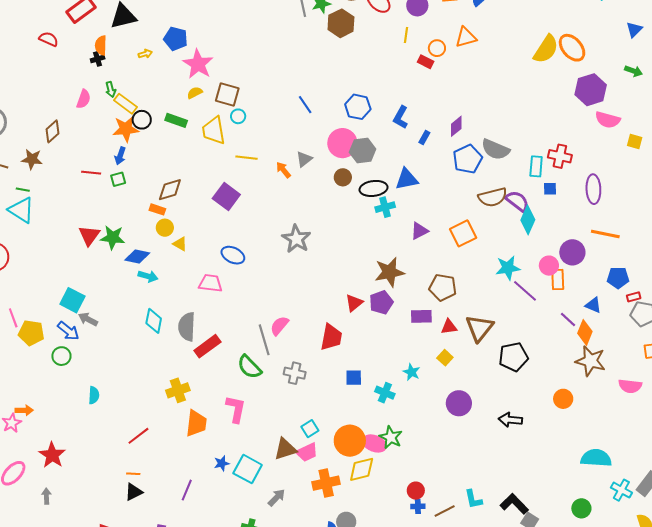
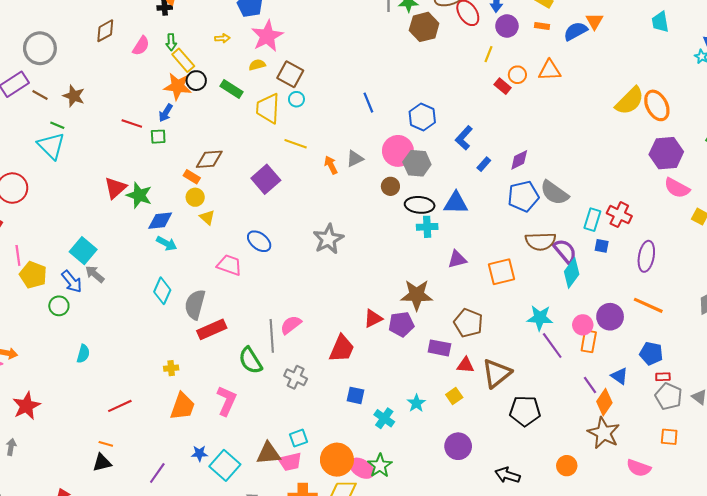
yellow arrow: (145, 54) -> (222, 38), moved
brown diamond: (52, 131) -> (105, 31), moved
blue diamond: (137, 256) -> (160, 221), turned -30
yellow cross: (178, 390) -> (171, 368), size x0.6

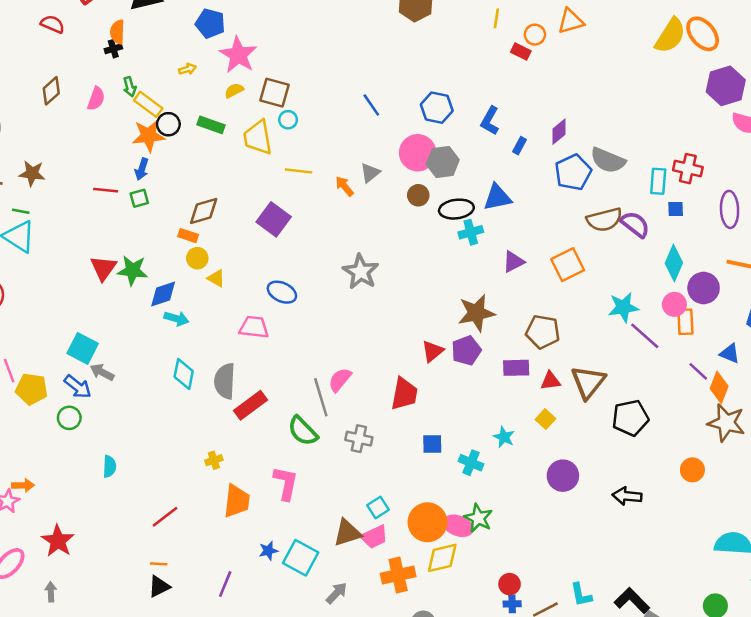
cyan diamond: (572, 273) -> (674, 263), moved

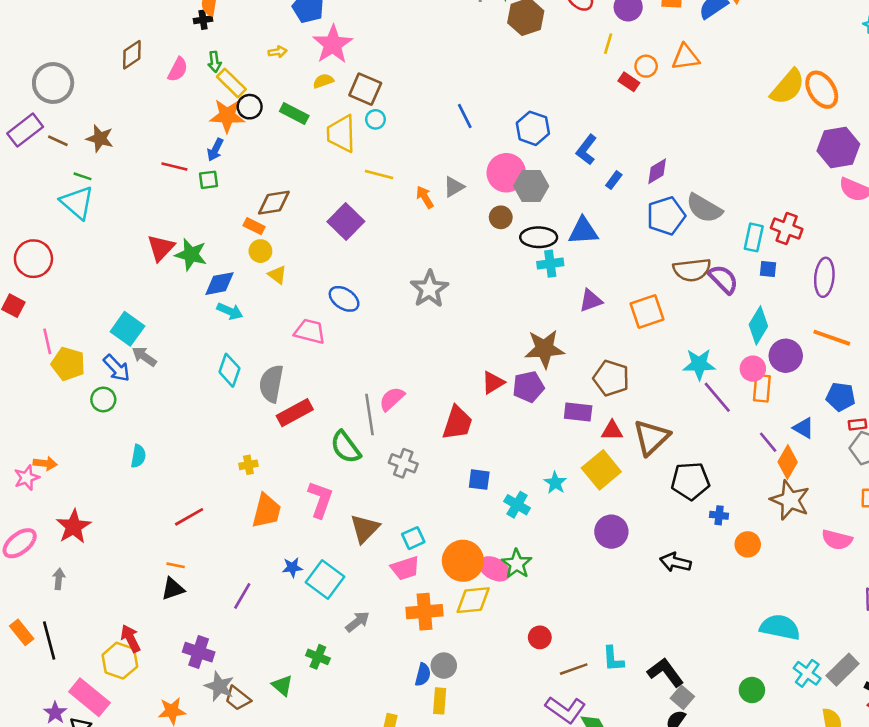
yellow square: (545, 419) -> (601, 470), size x1.8
brown triangle: (347, 533) -> (365, 529), moved, turned -36
blue cross: (512, 604) -> (719, 515), moved

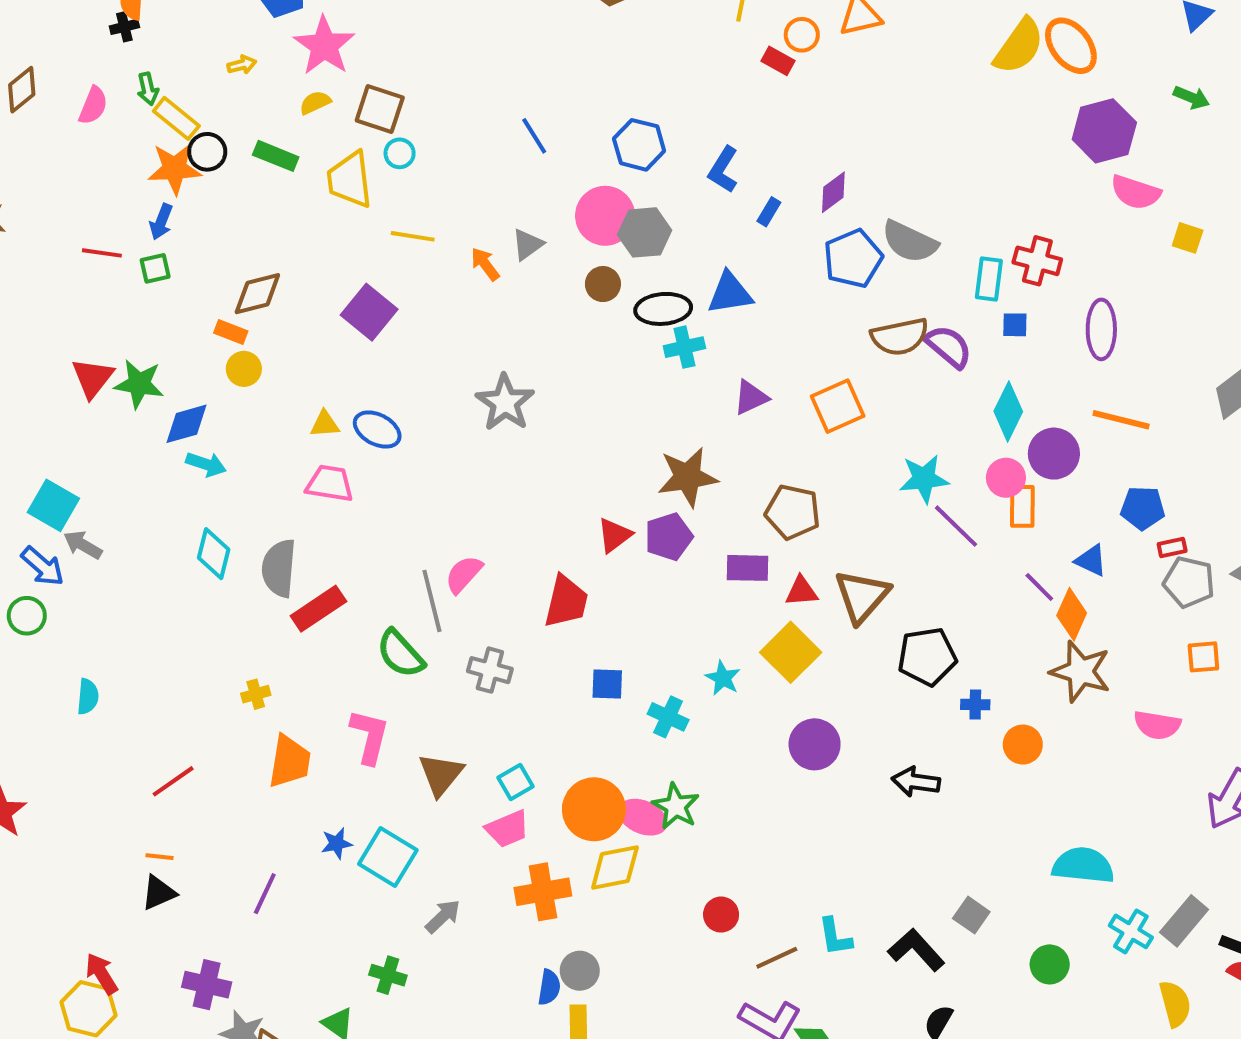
yellow triangle: (277, 275) -> (325, 424), moved, turned -36
gray square: (682, 697) -> (971, 915), moved

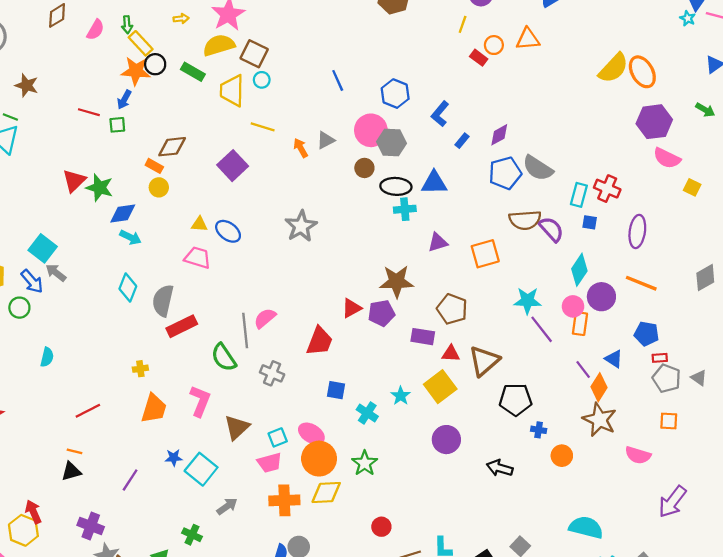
yellow semicircle: (315, 103) -> (219, 45), size x1.8
pink ellipse: (643, 817) -> (311, 434), moved

